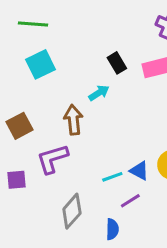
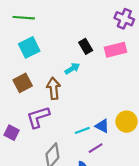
brown square: (19, 126) -> (23, 83), moved
purple square: (16, 180) -> (12, 133), turned 32

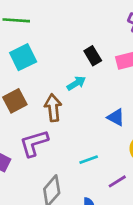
blue triangle: (102, 126) -> (116, 117), moved
purple line: (96, 148) -> (117, 181), moved

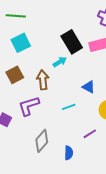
black rectangle: (93, 56) -> (72, 42), size x1.6
cyan line: (89, 160) -> (69, 107), moved

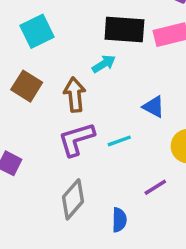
black rectangle: (72, 42) -> (124, 30), turned -55
brown square: (15, 75) -> (27, 86), turned -30
purple L-shape: (29, 106) -> (76, 139), moved

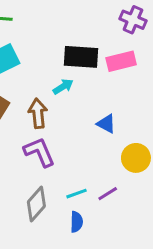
purple L-shape: (76, 139) -> (39, 152), turned 84
cyan line: (119, 141) -> (76, 194), moved

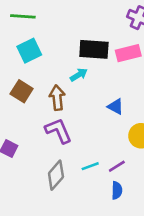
blue semicircle: (76, 222) -> (117, 190), moved

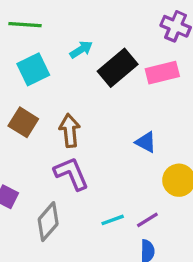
black rectangle: (94, 49) -> (118, 68), turned -44
cyan arrow: (79, 75) -> (81, 49), moved
gray diamond: (56, 175) -> (48, 222), moved

